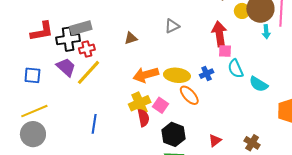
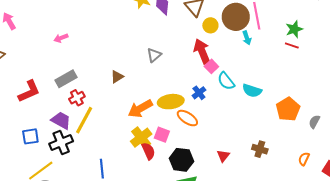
yellow circle: (242, 11) -> (210, 25), moved
black cross: (68, 39) -> (61, 142), moved
pink square: (225, 51) -> (211, 66), turned -32

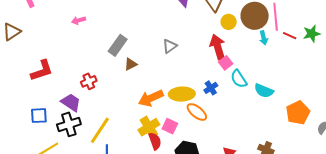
red line: (292, 46) -> (290, 36), moved
gray rectangle: (66, 79) -> (118, 45), moved, turned -30
yellow line: (84, 120) -> (100, 130), moved

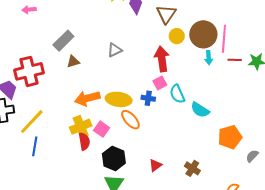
red line: (290, 36) -> (235, 60), turned -32
pink square: (226, 63) -> (160, 83), moved
red cross: (89, 81) -> (29, 71), size x1.8
blue cross: (211, 88) -> (148, 98), turned 32

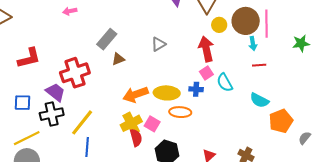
red line: (235, 60) -> (259, 65), moved
cyan semicircle: (200, 110) -> (259, 100), moved
orange ellipse: (130, 120) -> (180, 112), turned -40

